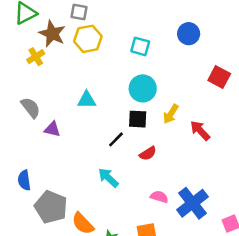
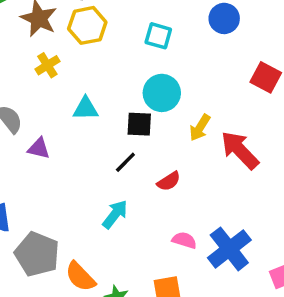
yellow cross: (36, 57) -> (47, 65), moved
black square: (138, 119) -> (139, 124), moved
red arrow: (200, 131) -> (240, 150), size x1.4
cyan arrow: (108, 178) -> (115, 214), turned 85

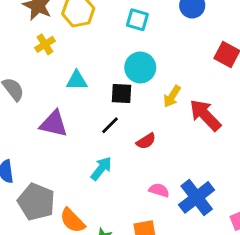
purple triangle: (39, 148) -> (54, 124), moved, size x1.5

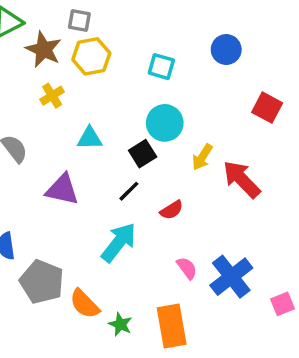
black square: (121, 93) -> (143, 154), turned -35
cyan arrow: (101, 169) -> (119, 242), size x1.4
pink semicircle: (159, 190) -> (187, 268), turned 36

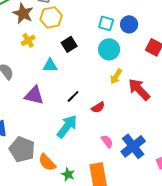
blue circle: (226, 50) -> (129, 24), moved
cyan square: (161, 67) -> (106, 23), moved
cyan circle: (165, 123) -> (109, 49), moved
black square: (143, 154) -> (69, 44), moved

